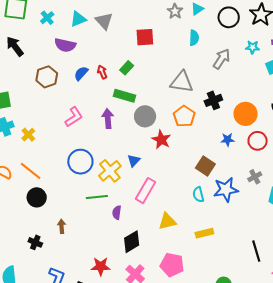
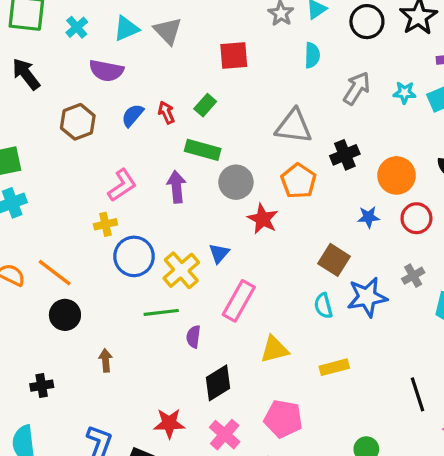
cyan star: (253, 47) -> (405, 93), moved
yellow cross: (28, 135) -> (105, 224), moved, turned 32
black cross: (35, 242) -> (42, 386), moved, turned -32

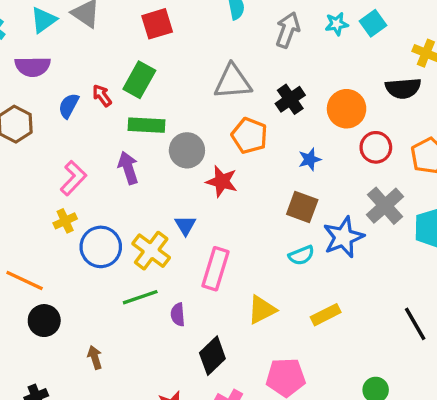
green rectangle: (205, 105) -> (139, 80), size x1.5
blue star: (369, 217) -> (310, 159), moved
gray cross: (413, 276) -> (385, 206), size x1.6
cyan semicircle: (323, 306) -> (301, 255), turned -85

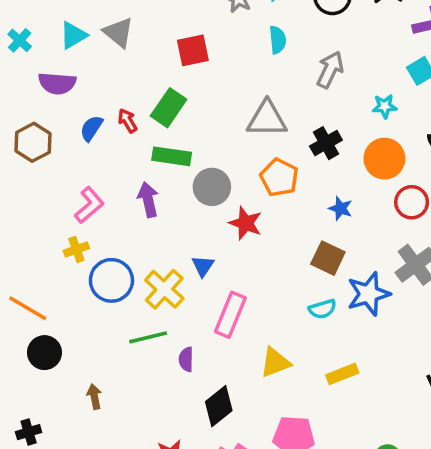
cyan star: (337, 24) -> (385, 106), moved
blue star: (310, 159) -> (340, 208), turned 30

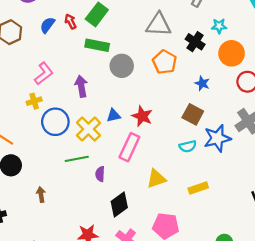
cyan star: (385, 106) -> (219, 26), moved
black cross: (326, 143) -> (195, 42), turned -30
purple arrow: (148, 200) -> (81, 86), moved
red star: (246, 223) -> (142, 116), moved
blue triangle: (203, 266) -> (114, 115), turned 40

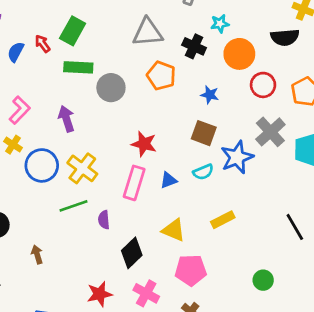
yellow cross: (34, 101) -> (13, 145), turned -32
blue triangle: (114, 115) -> (168, 180), moved
yellow triangle: (156, 179) -> (174, 230), moved, turned 50

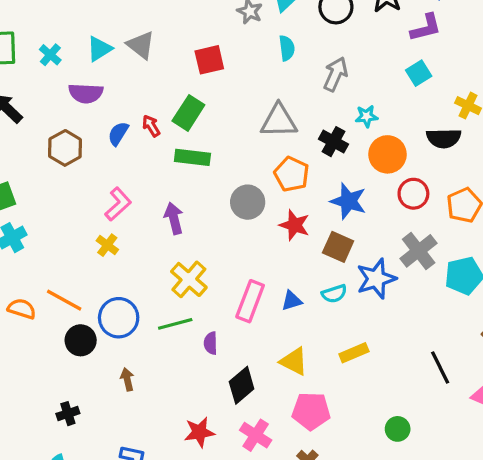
gray circle: (111, 88) -> (248, 202), moved
blue star: (210, 95) -> (348, 201), size x1.6
red star: (144, 144) -> (295, 225), moved
blue circle: (42, 165) -> (119, 318), moved

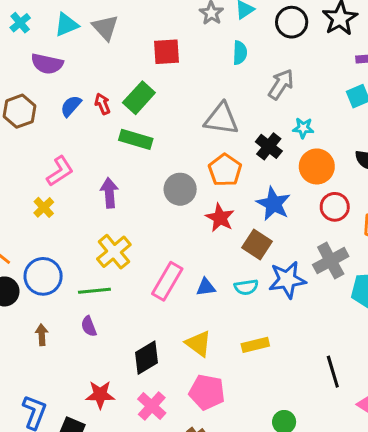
purple semicircle: (211, 343) -> (89, 326), moved, turned -30

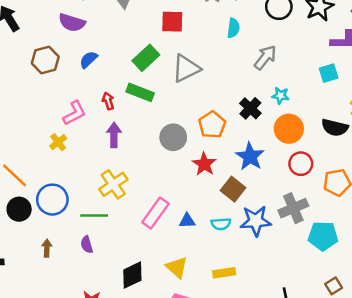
red arrow: (103, 104) -> (108, 101), moved
gray triangle: (221, 119) -> (186, 68), moved, turned -40

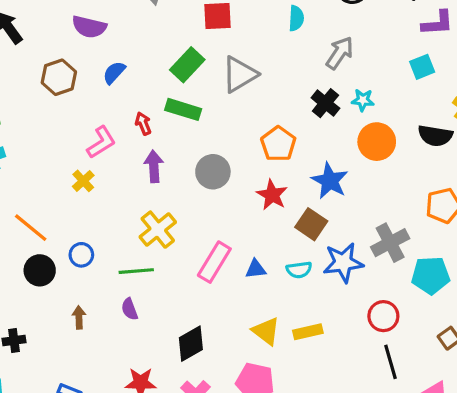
black cross: (250, 108) -> (325, 103), moved
gray circle: (173, 137) -> (213, 172), moved
red circle: (301, 164) -> (383, 316), moved
blue circle: (52, 200) -> (81, 255), size x0.6
yellow triangle: (177, 267) -> (266, 331), moved

